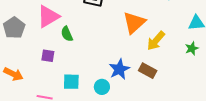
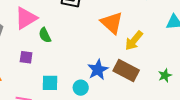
orange triangle: (134, 23) -> (112, 23), turned -35
green star: (192, 48) -> (165, 75), moved
brown rectangle: (148, 71) -> (126, 71), size x1.4

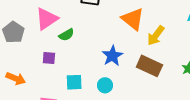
green semicircle: (45, 35) -> (66, 35), turned -91
blue star: (98, 70) -> (112, 56), moved

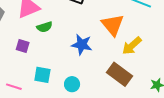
blue star: (112, 56) -> (82, 45), moved, turned 30

